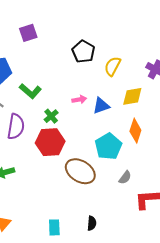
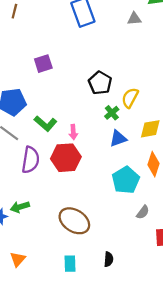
pink arrow: (79, 99) -> (73, 132), moved, turned 96
green cross: (51, 116) -> (112, 113), moved
red hexagon: (50, 142) -> (66, 158), moved
brown ellipse: (80, 171) -> (74, 221), moved

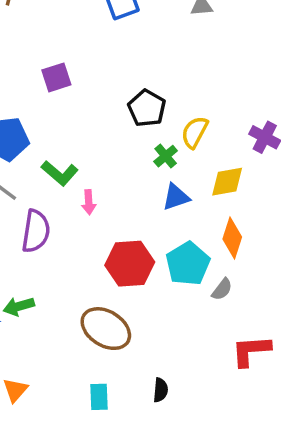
pink arrow: (73, 132) -> (89, 202), moved
red hexagon: (66, 158) -> (130, 264), moved
gray semicircle: (143, 212) -> (222, 289), moved

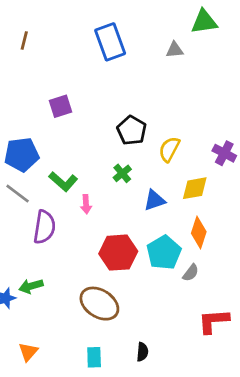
green cross: (166, 156) -> (122, 173), moved

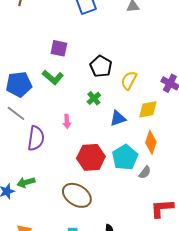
purple square: (61, 106) -> (59, 48), moved, turned 30
green L-shape: (63, 181) -> (53, 77), moved

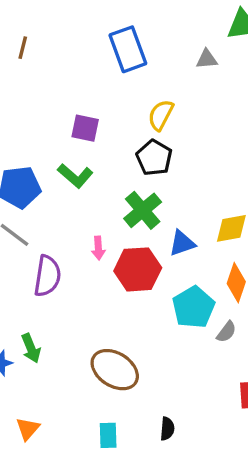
yellow semicircle: (129, 80) -> (161, 115), moved
green cross: (94, 98) -> (143, 210), size x1.6
red hexagon: (91, 157) -> (138, 269), moved
green arrow: (26, 182) -> (31, 348), turned -96

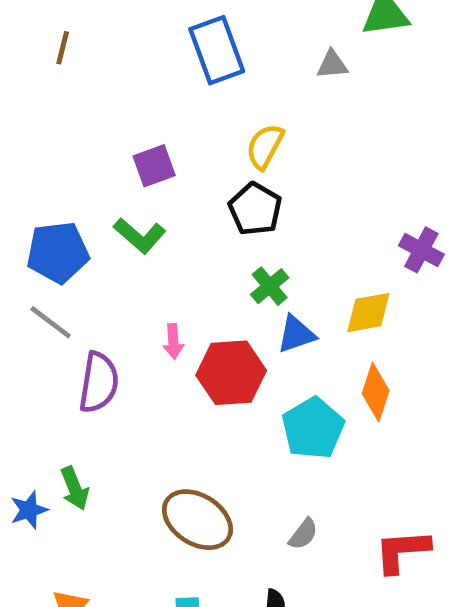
purple square: (85, 128) -> (154, 166), turned -32
green cross: (143, 210) -> (270, 286), moved, size x0.7
gray semicircle: (226, 332) -> (303, 534), moved

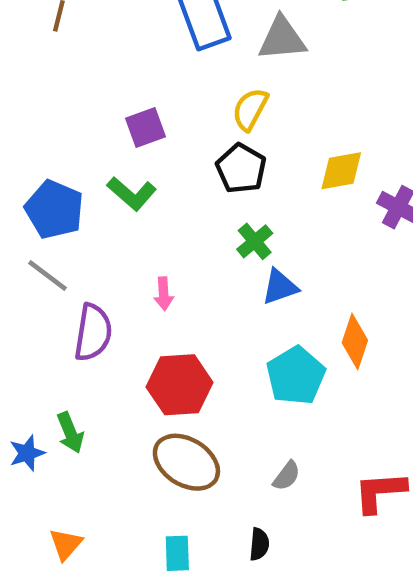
gray triangle: (332, 65) -> (282, 39), moved, size x1.6
blue pentagon: (58, 252) -> (54, 209), turned 30
yellow diamond: (368, 313) -> (341, 171), moved
red hexagon: (231, 373) -> (180, 385), moved

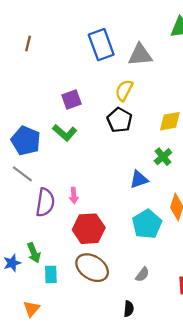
green cross: (255, 241) -> (163, 157), moved
pink arrow: (164, 294) -> (74, 196), moved
cyan rectangle: (177, 553) -> (51, 274), moved

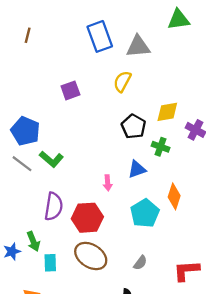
black pentagon: (120, 120) -> (134, 127), moved
green L-shape: (65, 133) -> (51, 159), moved
green cross: (163, 157) -> (161, 147), turned -30
pink arrow: (74, 196) -> (108, 183), moved
purple semicircle: (45, 202) -> (54, 206), moved

